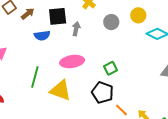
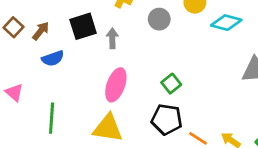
blue semicircle: (42, 36) -> (53, 58), moved
pink ellipse: (72, 62) -> (116, 85), turned -50
green line: (35, 77) -> (52, 118), moved

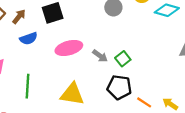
gray arrow: (112, 38) -> (100, 56), moved, turned 126
pink ellipse: (116, 85) -> (69, 48), moved, turned 55

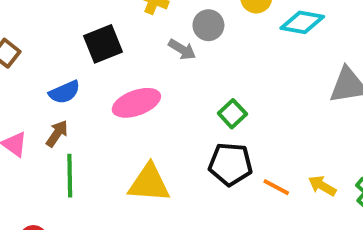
brown arrow: (19, 17) -> (57, 133), moved
gray arrow: (100, 56) -> (182, 49), moved

